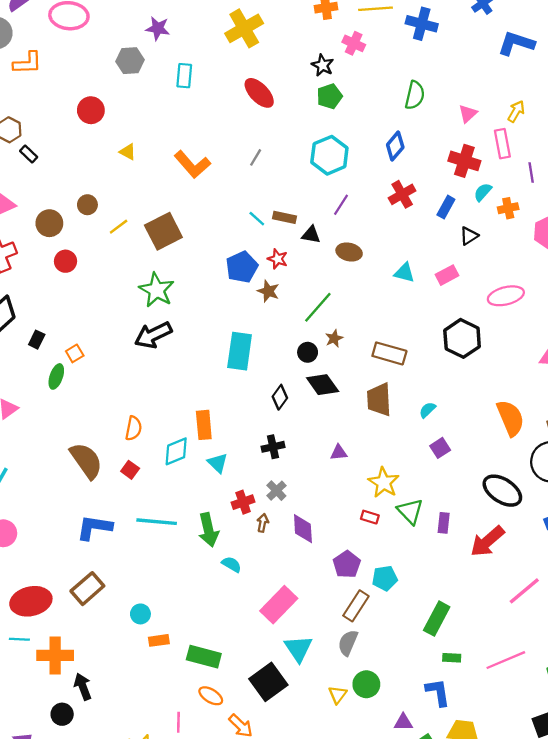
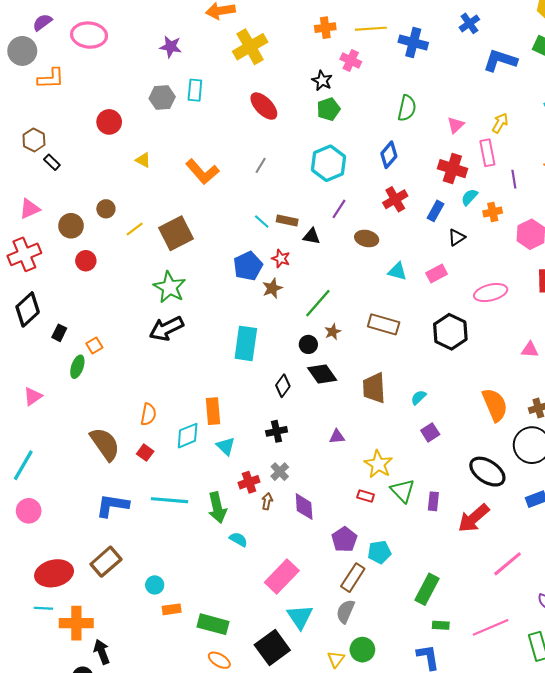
gray hexagon: (130, 61) -> (162, 98), moved
brown ellipse: (349, 252) -> (367, 238), moved
brown star: (268, 291) -> (272, 288), turned 30
brown rectangle: (389, 353) -> (384, 324), moved

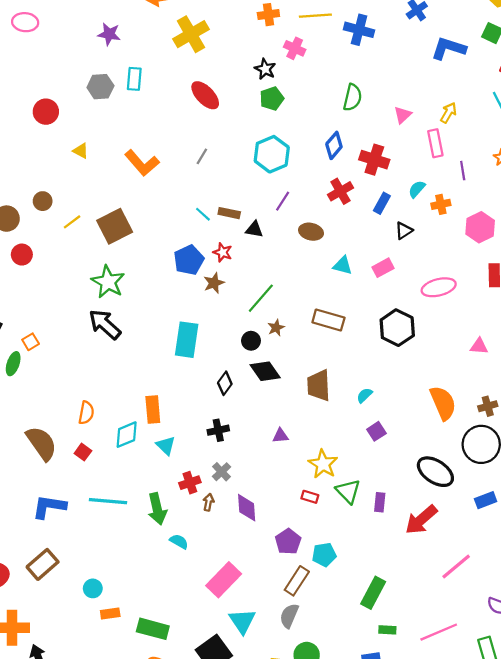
pink ellipse: (89, 35) -> (25, 22), size x0.7
red cross: (452, 169) -> (374, 160), moved
black arrow: (166, 329) -> (105, 324), turned 68

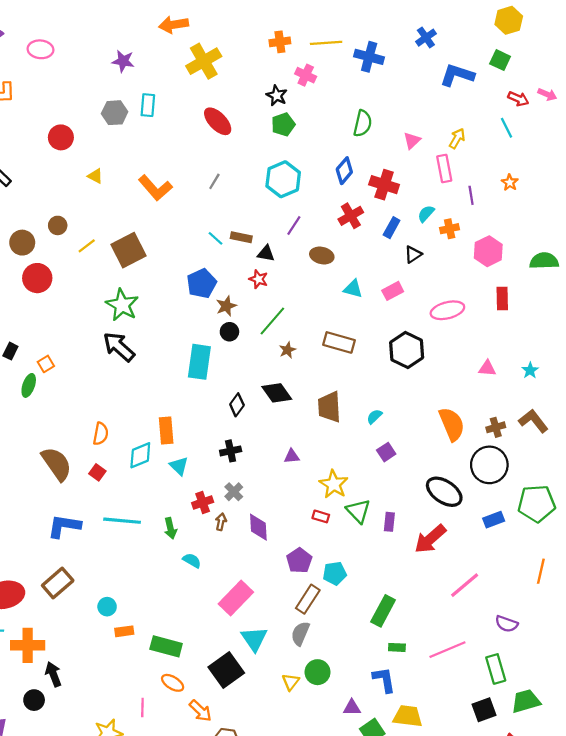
red star: (223, 252) -> (258, 279), moved
red circle: (22, 255) -> (37, 278), size x1.4
black circle: (251, 341) -> (229, 332), moved
green arrow: (157, 509) -> (170, 528), size x0.7

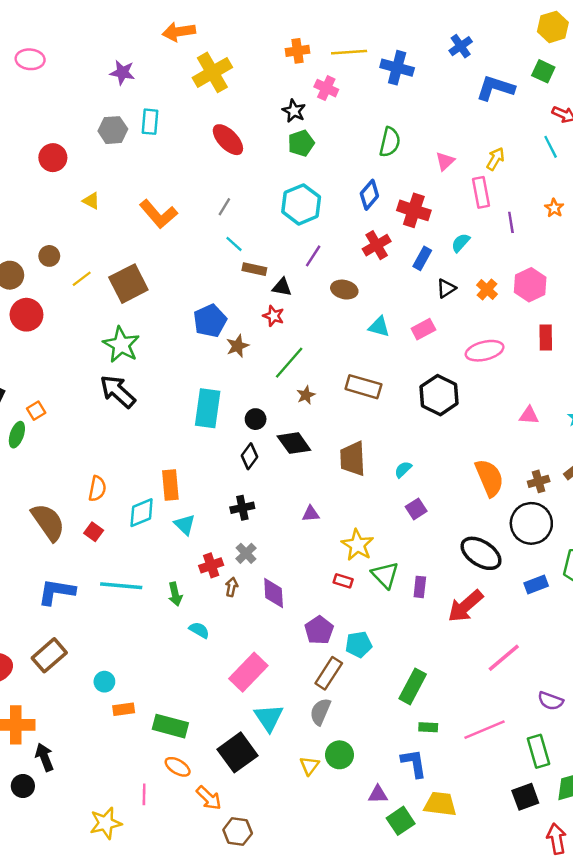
orange cross: (450, 229) -> (487, 290), moved, turned -36
cyan line: (216, 238) -> (234, 244), moved
black circle: (229, 332) -> (256, 419), moved

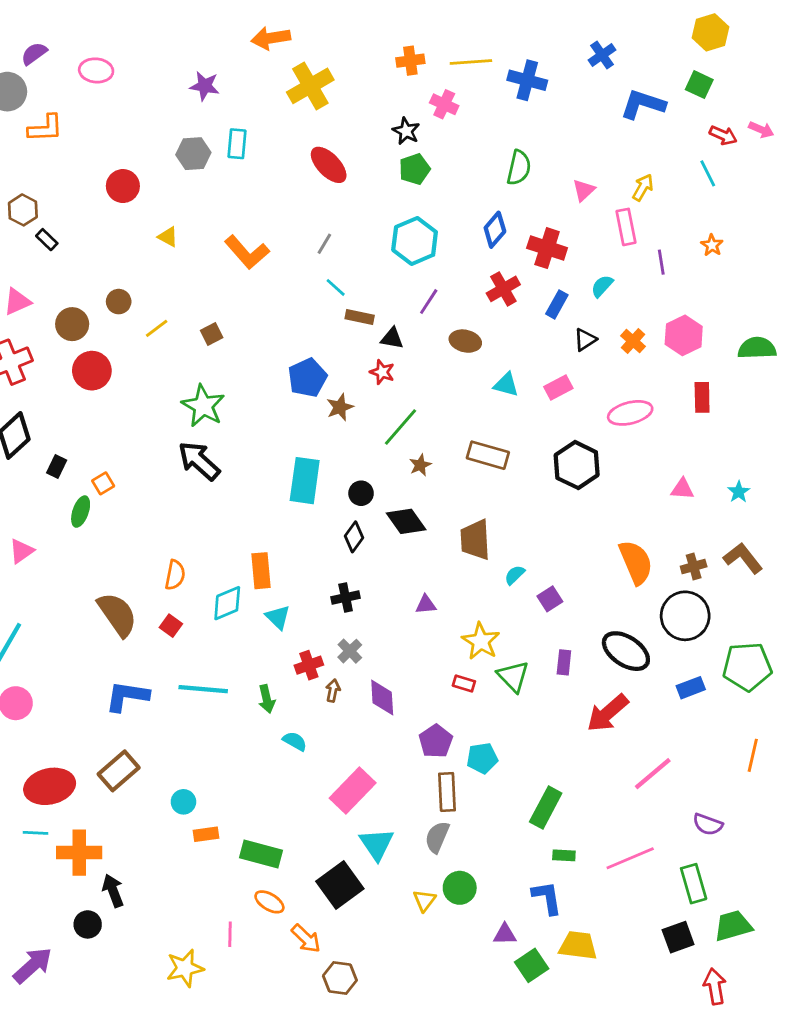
brown square: (128, 284) -> (212, 334), size x0.5
cyan semicircle: (403, 469) -> (515, 575), moved
purple rectangle: (420, 587) -> (564, 662), moved
brown rectangle: (329, 673) -> (447, 792), turned -36

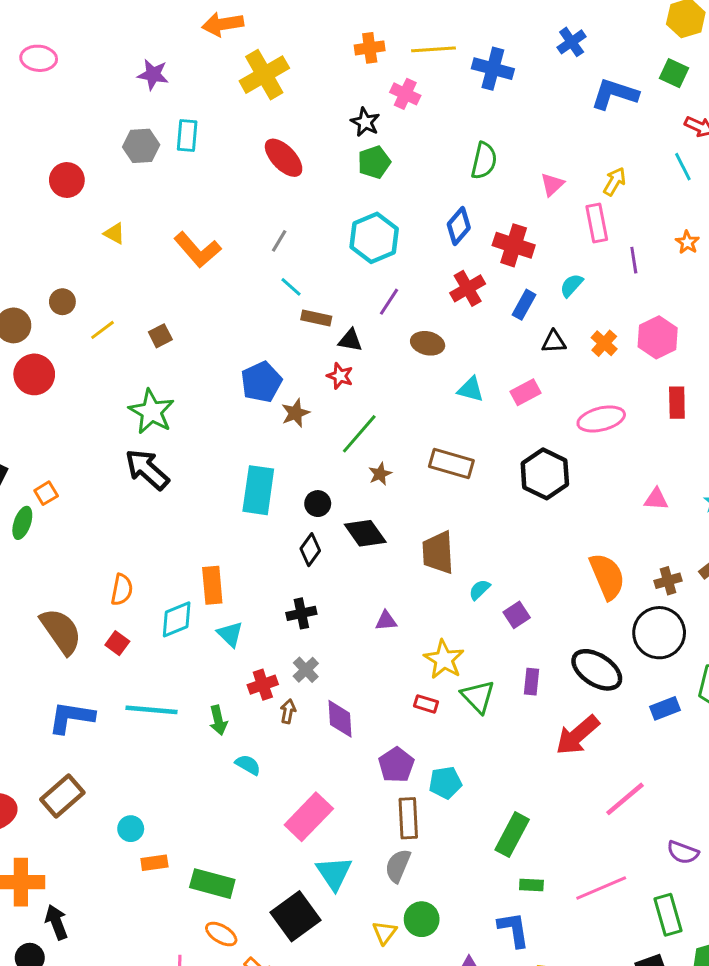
black triangle: (585, 340) -> (554, 342), turned 30

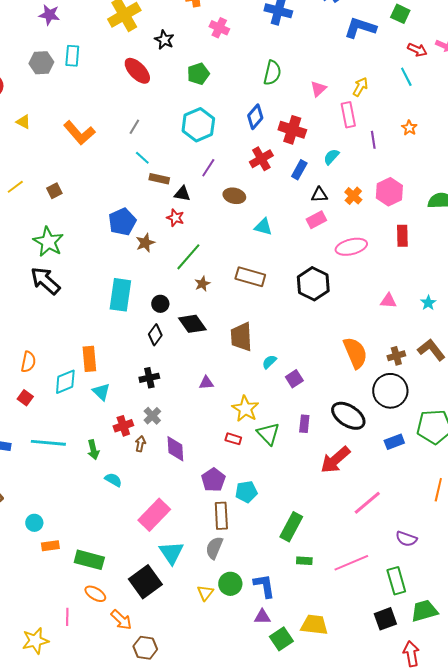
black star: (365, 122) -> (164, 40), moved
pink rectangle: (526, 392) -> (316, 220), moved
blue L-shape: (514, 930) -> (264, 586), moved

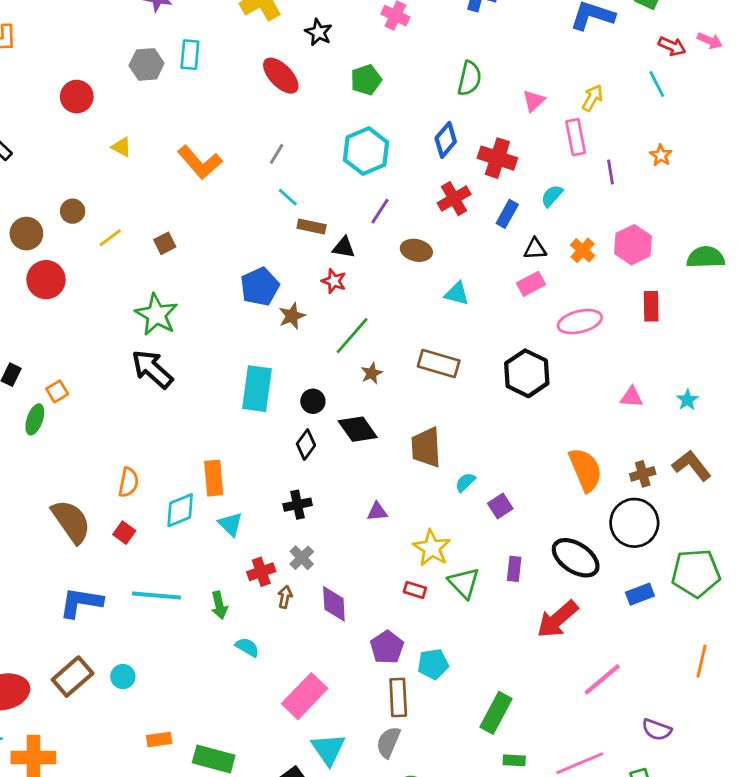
cyan circle: (34, 523) -> (123, 677), moved

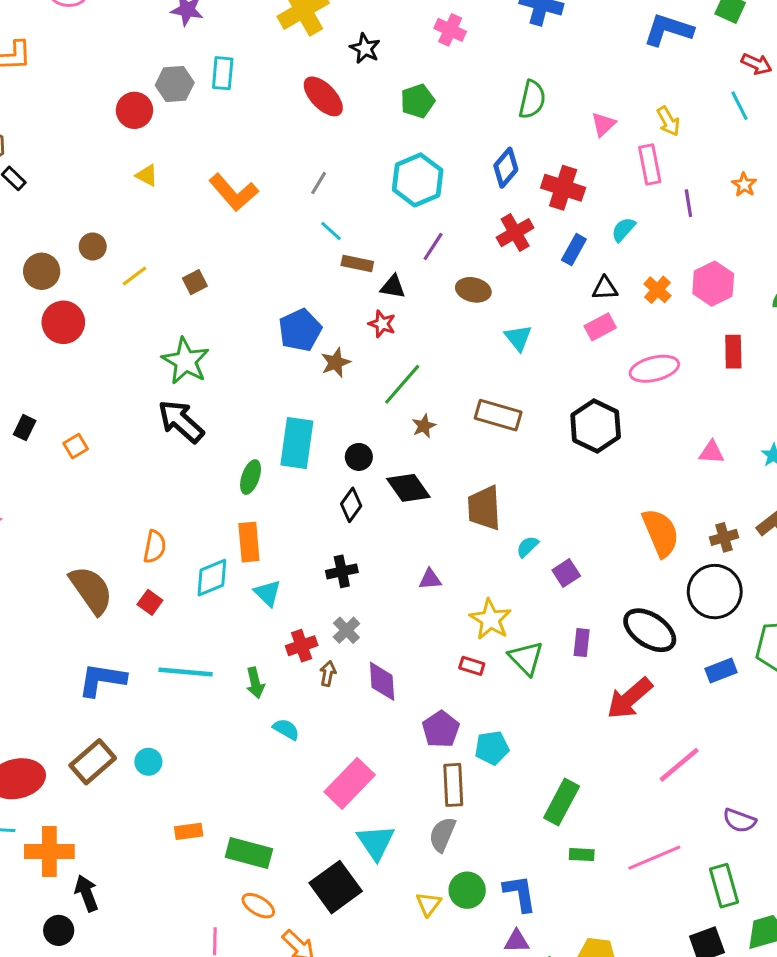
red circle: (77, 97) -> (134, 110), moved
yellow arrow: (592, 98) -> (668, 121), turned 120
cyan triangle: (457, 294) -> (518, 338), turned 36
green ellipse: (35, 419) -> (251, 477), moved

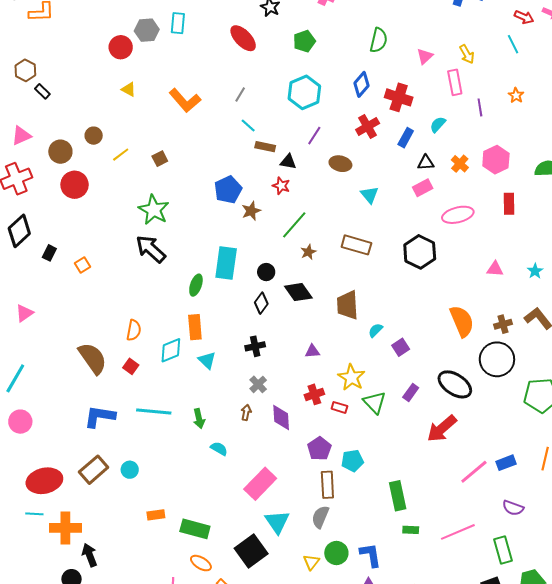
purple rectangle: (582, 643) -> (411, 392), turned 30
red cross: (302, 646) -> (314, 394), moved
blue rectangle: (721, 670) -> (506, 463), moved
green rectangle: (562, 802) -> (398, 496), turned -40

